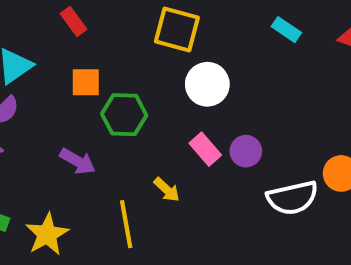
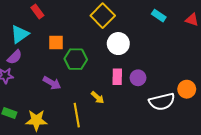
red rectangle: (74, 21) -> (37, 11), moved
yellow square: (177, 30) -> (103, 16), turned 30
pink rectangle: (205, 149) -> (117, 77), turned 42
yellow star: (47, 234) -> (36, 120), turned 30

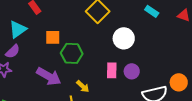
white circle: (118, 44) -> (124, 38), moved
purple arrow: (52, 83) -> (49, 76), size x1.4
yellow arrow: (98, 97) -> (83, 86), moved

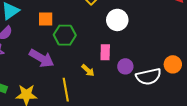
purple circle: (132, 71) -> (125, 66), moved
yellow arrow: (83, 86) -> (88, 70), moved

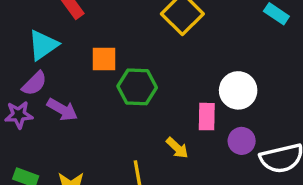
white circle: (117, 20) -> (238, 90), moved
purple arrow: (42, 58) -> (62, 110), moved, size x0.7

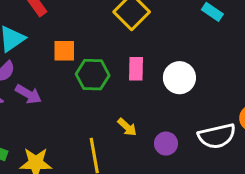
pink rectangle: (207, 117) -> (136, 69), moved
purple circle: (242, 141) -> (166, 144), moved

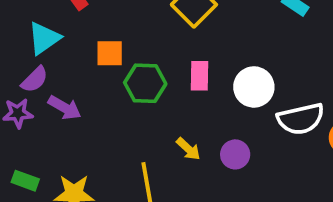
white semicircle: (217, 136) -> (301, 119), moved
purple circle: (166, 144) -> (235, 154), moved

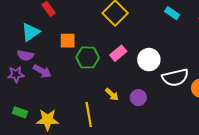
pink rectangle: (200, 76) -> (118, 53), turned 49
purple semicircle: (35, 79) -> (25, 55), turned 56

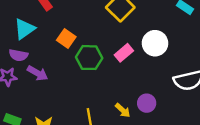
orange square: (68, 41) -> (66, 38), turned 35
white circle: (149, 60) -> (155, 43), moved
yellow arrow: (112, 94) -> (123, 110), moved

